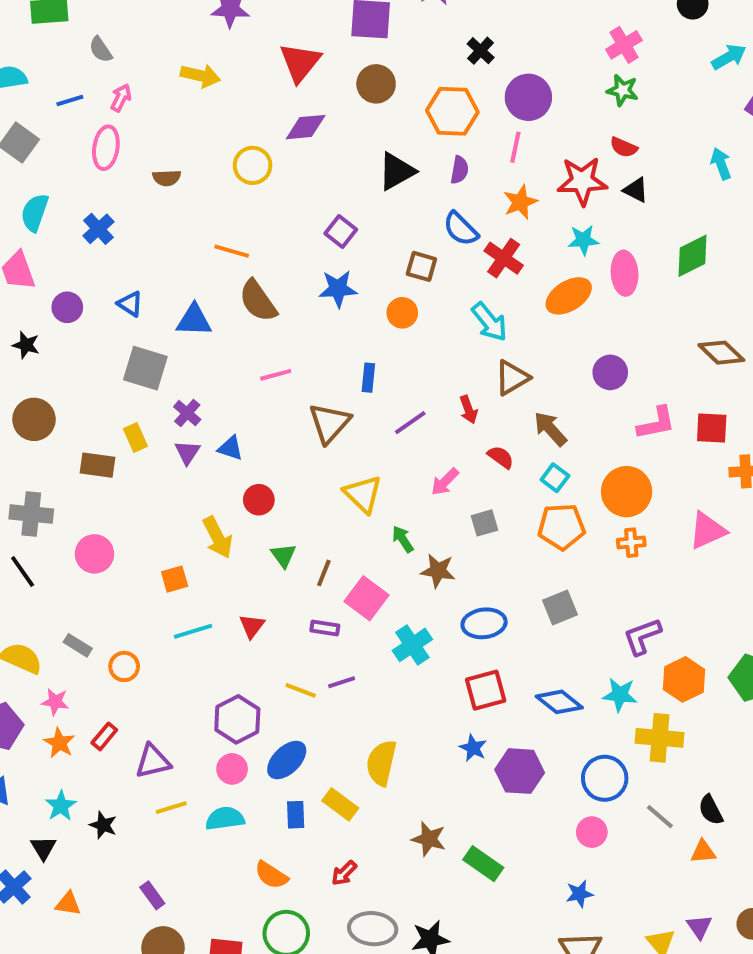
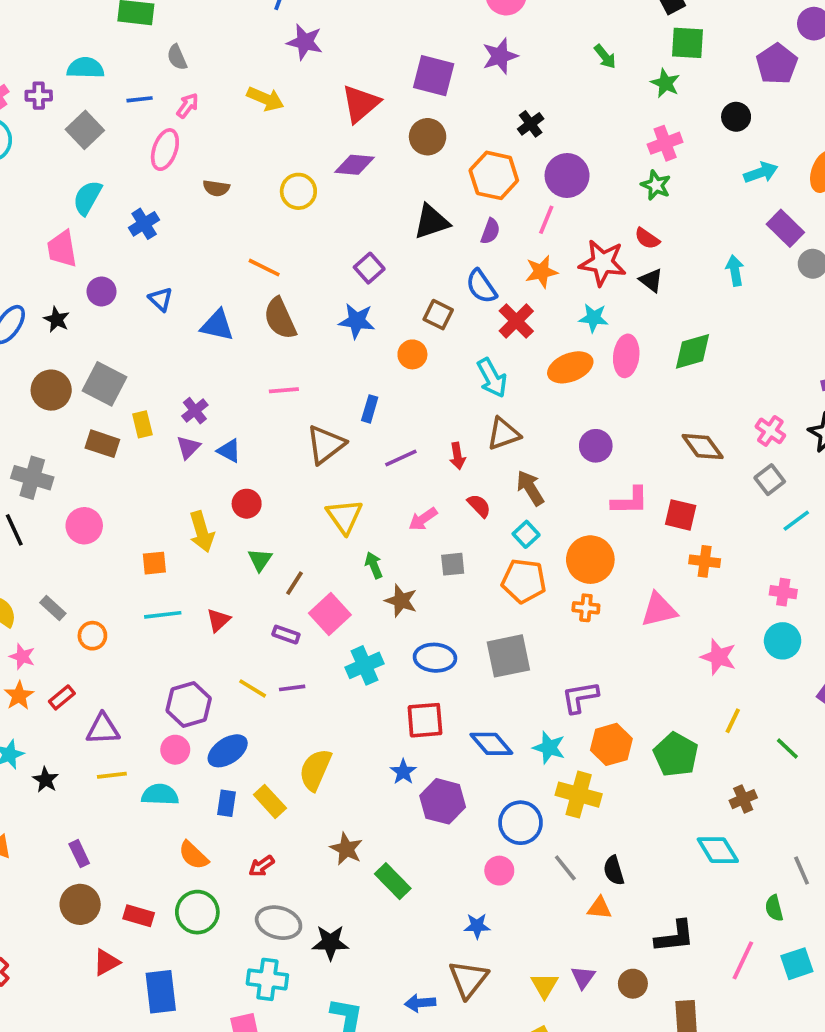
gray square: (145, 368) -> (105, 384), moved
gray square: (560, 607) -> (508, 656), size x1.4

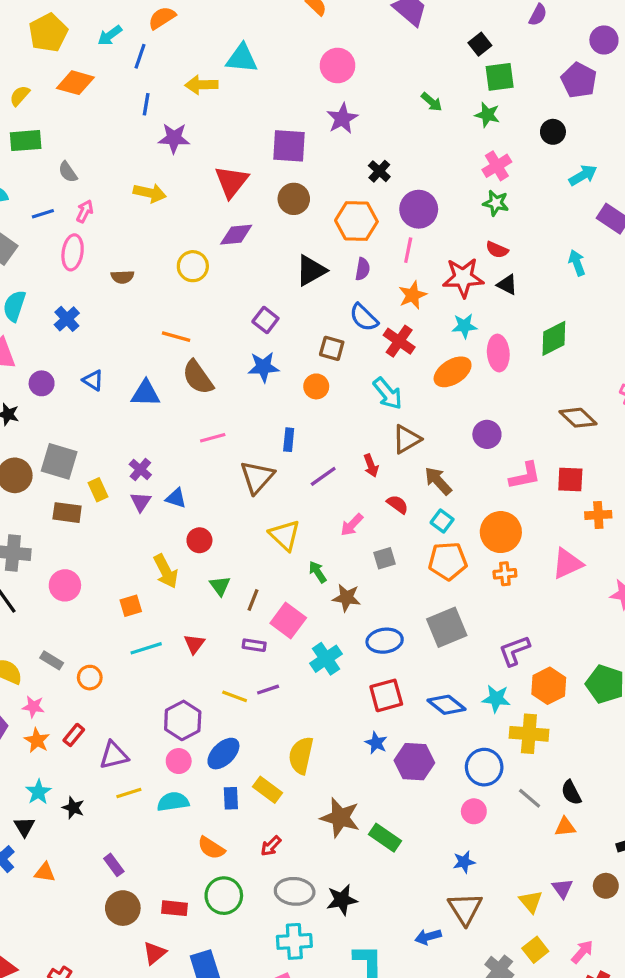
brown star: (346, 849) -> (340, 818), size x1.4

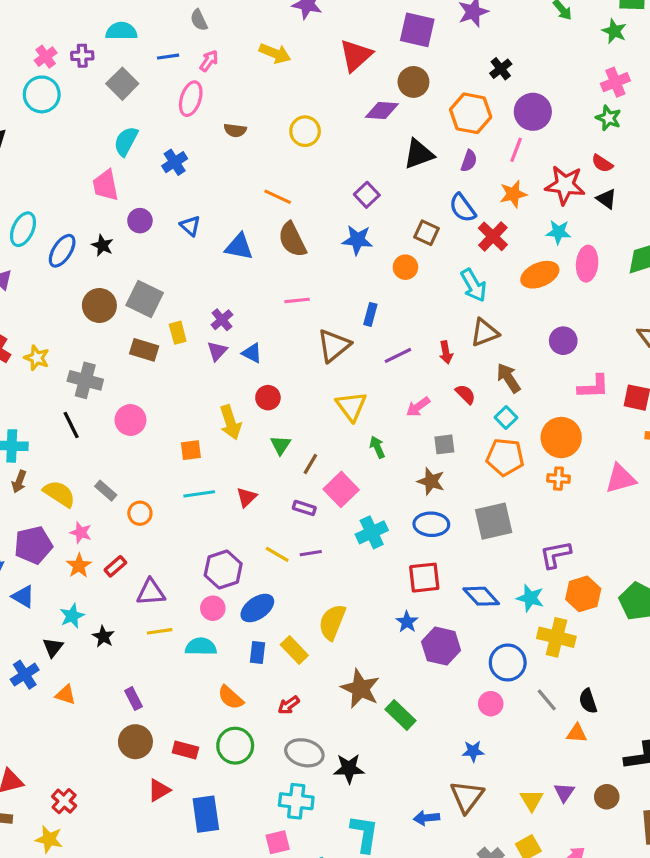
purple diamond: (236, 235) -> (382, 110), moved
brown star: (347, 598) -> (431, 481), moved

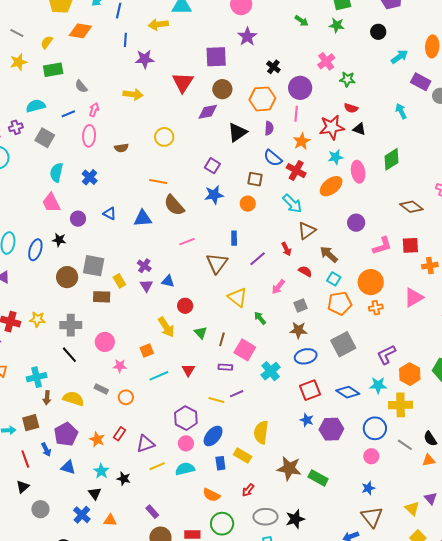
pink cross: (615, 82) -> (326, 61), moved
pink star: (81, 533) -> (120, 366), moved

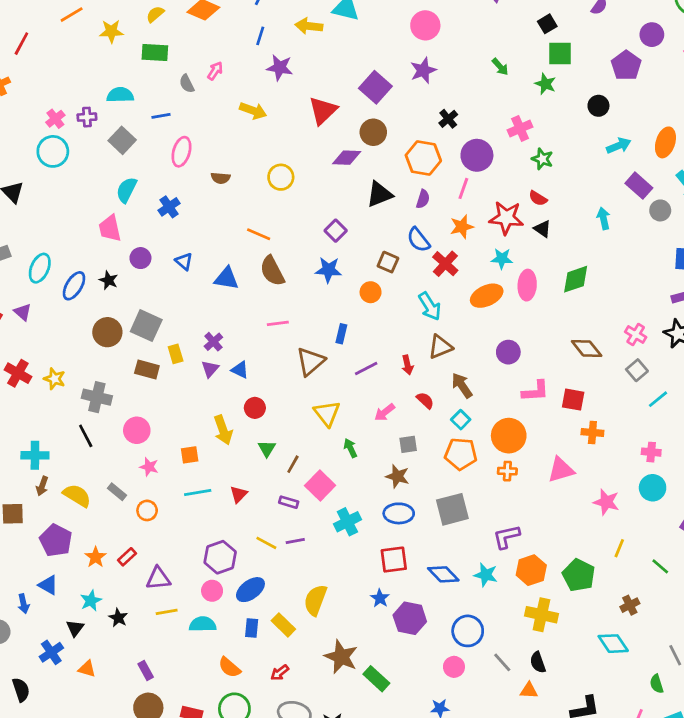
purple square: (216, 57) -> (375, 87), turned 30
pink arrow: (94, 110) -> (215, 71), moved
yellow cross: (401, 405) -> (541, 615), moved
purple pentagon: (66, 434) -> (56, 540), turned -30
blue arrow: (46, 450) -> (24, 604), moved

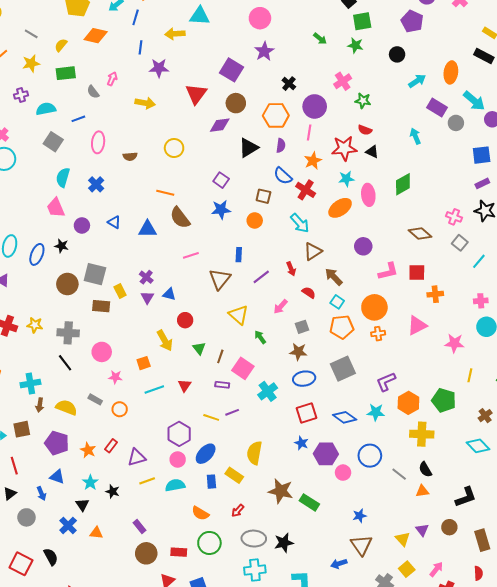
purple cross: (87, 117) -> (21, 95), moved
pink circle: (454, 667) -> (343, 473), moved

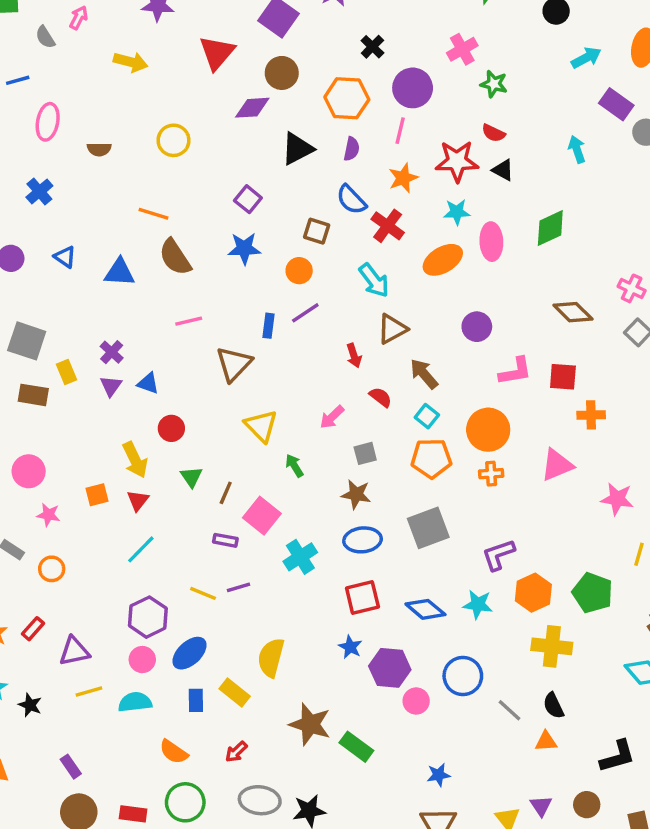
purple line: (261, 277) -> (305, 313), moved
red triangle: (185, 385) -> (138, 500), moved
cyan line: (154, 389) -> (141, 549), moved, turned -30

